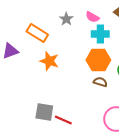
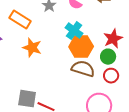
cyan cross: (100, 34) -> (74, 31), moved, turned 36
brown semicircle: (100, 82) -> (83, 69), size x1.6

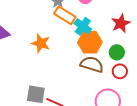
orange rectangle: (20, 20) -> (65, 15), moved
red star: (113, 39) -> (121, 23), moved

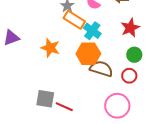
orange hexagon: (90, 42) -> (88, 54), moved
green circle: (117, 52) -> (134, 55), moved

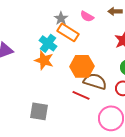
cyan cross: (92, 31) -> (48, 43), moved
red line: (64, 107) -> (81, 95), moved

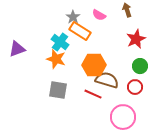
brown arrow: (115, 11) -> (127, 10), turned 72
gray square: (39, 111) -> (58, 90), moved

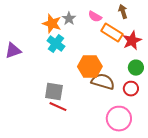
orange rectangle: (80, 31) -> (112, 33), moved
orange star: (56, 59) -> (52, 24), moved
red line: (93, 94) -> (58, 107), moved

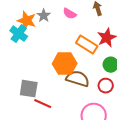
orange rectangle: (112, 33) -> (87, 45), moved
cyan cross: (56, 44) -> (19, 34), moved
red line: (58, 107) -> (43, 104), moved

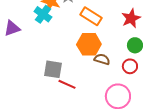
orange rectangle: (87, 45) -> (91, 16), moved
brown semicircle: (78, 79) -> (102, 59), size x0.7

